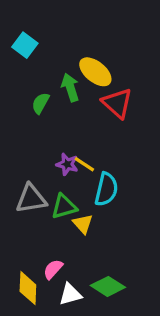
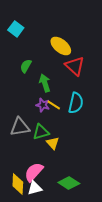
green arrow: (70, 87) -> (45, 83), moved
cyan semicircle: (106, 189) -> (76, 103), moved
pink semicircle: (53, 269) -> (34, 172), size x1.5
white triangle: (70, 294) -> (35, 188), moved

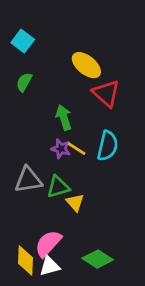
green semicircle: (26, 66) -> (24, 82), moved

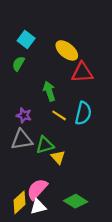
cyan square: (23, 41) -> (26, 39), moved
red triangle: (106, 93) -> (82, 72), turned -45
purple star: (61, 149) -> (24, 115), moved
yellow diamond: (25, 261) -> (19, 202), turned 45

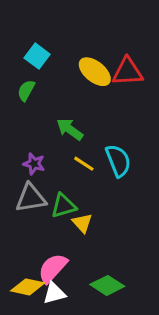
red triangle: (82, 72) -> (128, 72), moved
green arrow: (49, 91) -> (70, 129), turned -36
cyan semicircle: (83, 113) -> (118, 161), turned -35
yellow diamond: (19, 202) -> (28, 287), turned 55

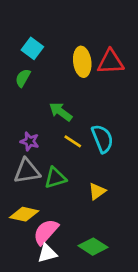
yellow ellipse: (95, 72) -> (82, 62), turned 44
yellow triangle: (82, 223) -> (97, 191), moved, turned 36
yellow diamond: (28, 287) -> (24, 214), moved

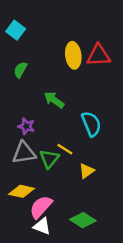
cyan square: (32, 48) -> (16, 30), moved
yellow line: (73, 141) -> (65, 149), moved
green triangle: (55, 178) -> (49, 159), turned -35
white triangle: (47, 253) -> (42, 226), turned 36

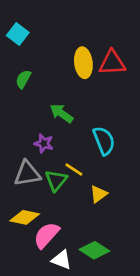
purple star: (26, 126) -> (44, 143), moved
white triangle: (42, 226) -> (62, 260), moved

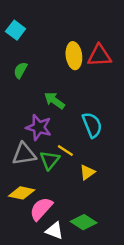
purple star: (44, 143) -> (39, 127), size x1.5

